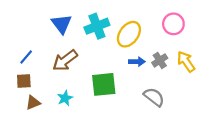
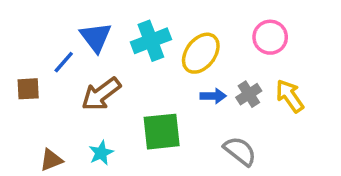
blue line: (26, 57) -> (64, 62), moved
brown square: (24, 81) -> (28, 89), moved

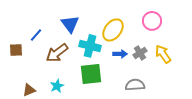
blue triangle: (96, 37) -> (70, 24), moved
cyan cross: (151, 41) -> (90, 46), moved, turned 35
gray semicircle: (240, 151) -> (135, 85), turned -42

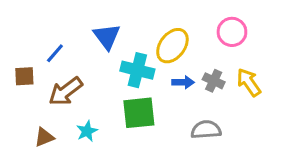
brown arrow: (57, 53) -> (66, 91), moved
gray cross: (140, 53) -> (214, 81), turned -32

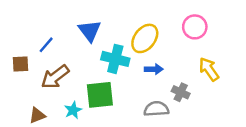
gray cross: (214, 81) -> (181, 92), moved
green square: (139, 113) -> (100, 95), moved
gray semicircle: (206, 130) -> (156, 109), moved

